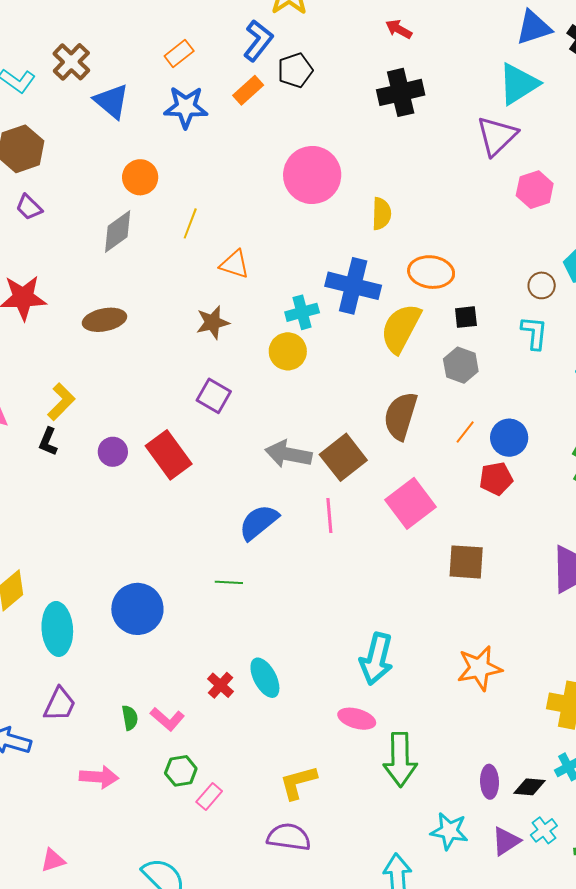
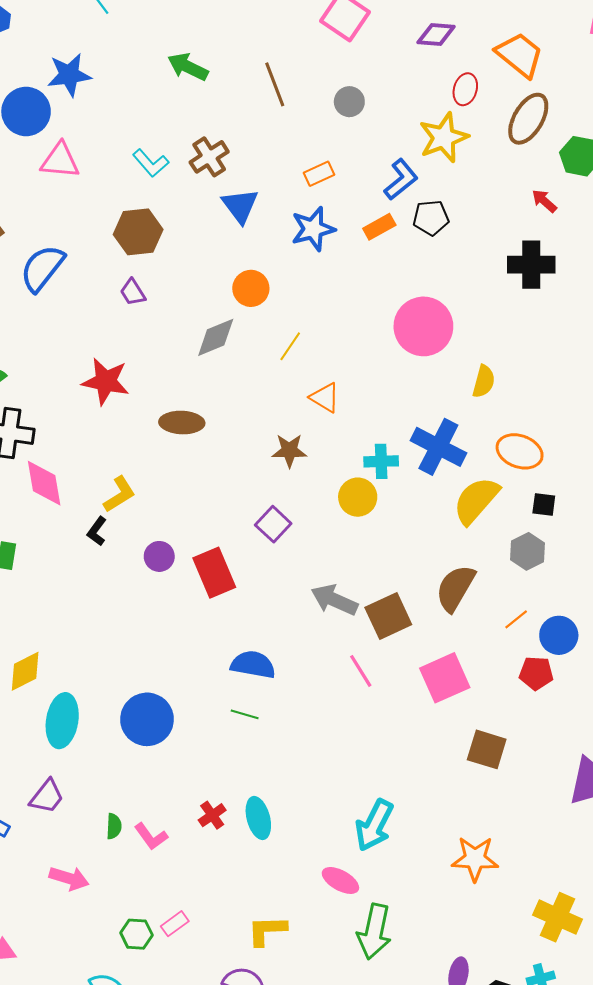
blue star: (186, 107) -> (313, 229), turned -30
pink line: (329, 515) -> (361, 671), turned -40
blue semicircle: (259, 522) -> (253, 665), moved, turned 36
green hexagon: (181, 771) -> (136, 934), moved

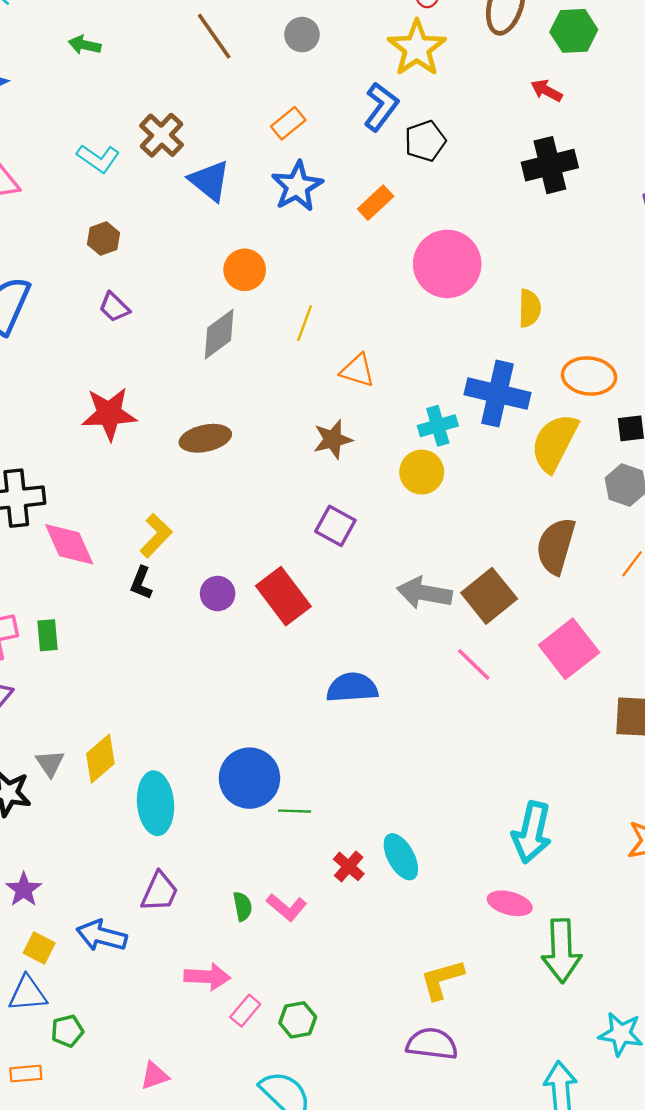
green arrow: (188, 67) -> (85, 45), moved, size x0.7
orange rectangle: (379, 227) -> (376, 203), moved
brown hexagon: (138, 232) -> (103, 238), size x0.6
green line: (245, 714) -> (295, 811), moved
pink rectangle: (175, 924) -> (245, 1011), moved

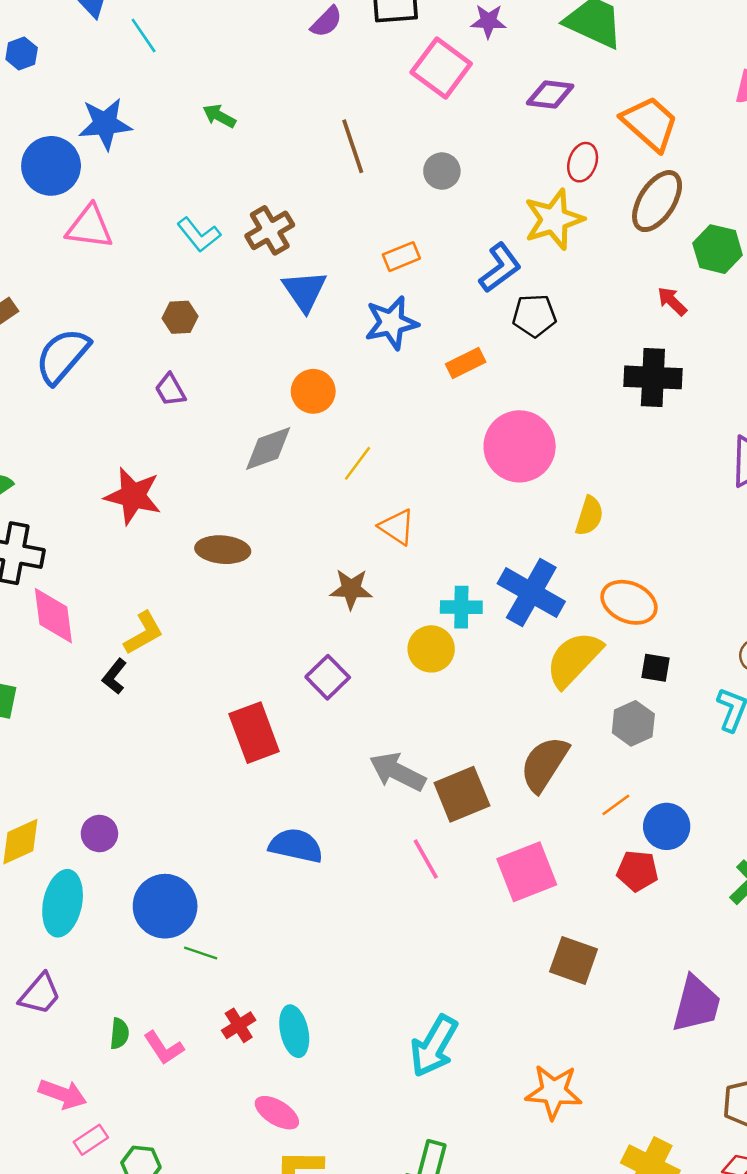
purple circle: (218, 594) -> (99, 834), moved
pink ellipse: (510, 903) -> (277, 1113), moved

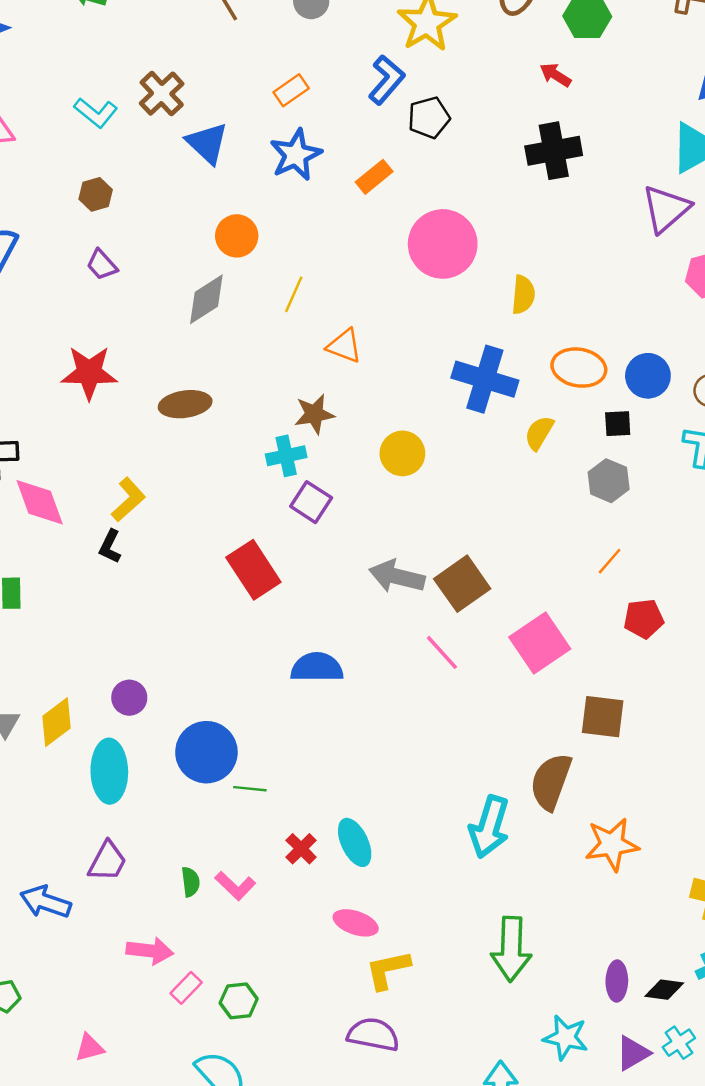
cyan cross: (461, 607) -> (286, 456), moved
yellow semicircle: (574, 659) -> (539, 433), size x0.6
brown semicircle: (544, 764) -> (551, 782), moved
blue circle: (667, 826) -> (648, 376), moved

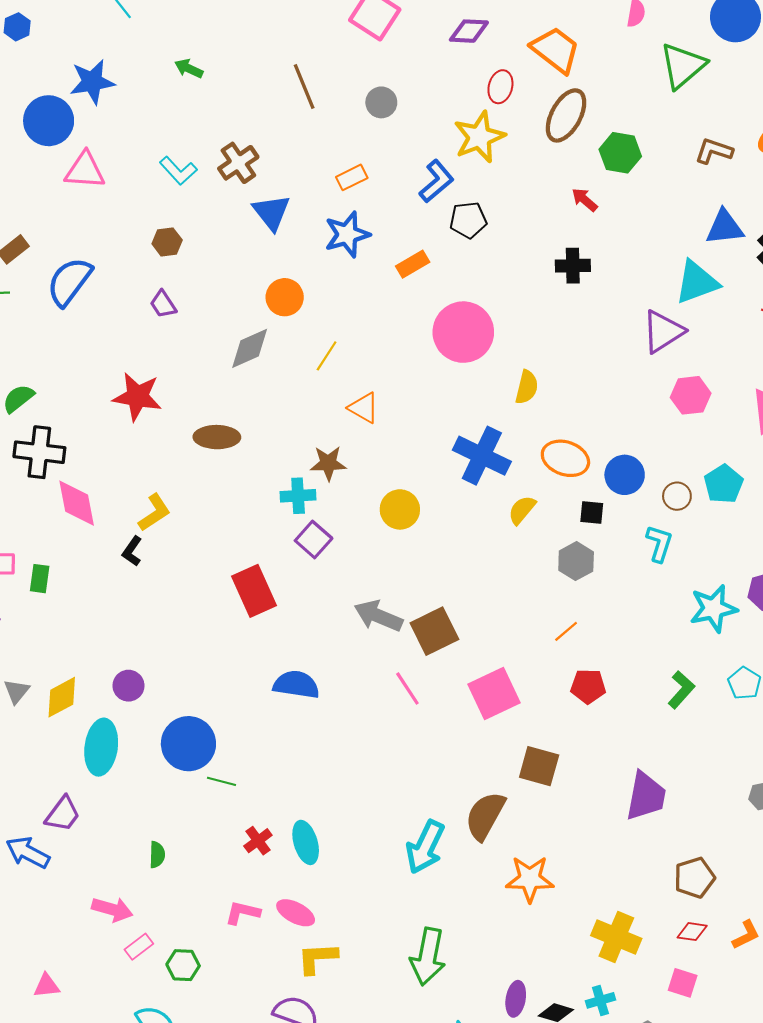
black cross: (554, 151) -> (573, 266), size x0.7
purple trapezoid: (107, 861) -> (63, 814), moved
pink L-shape: (235, 886) -> (243, 913), moved, turned 141

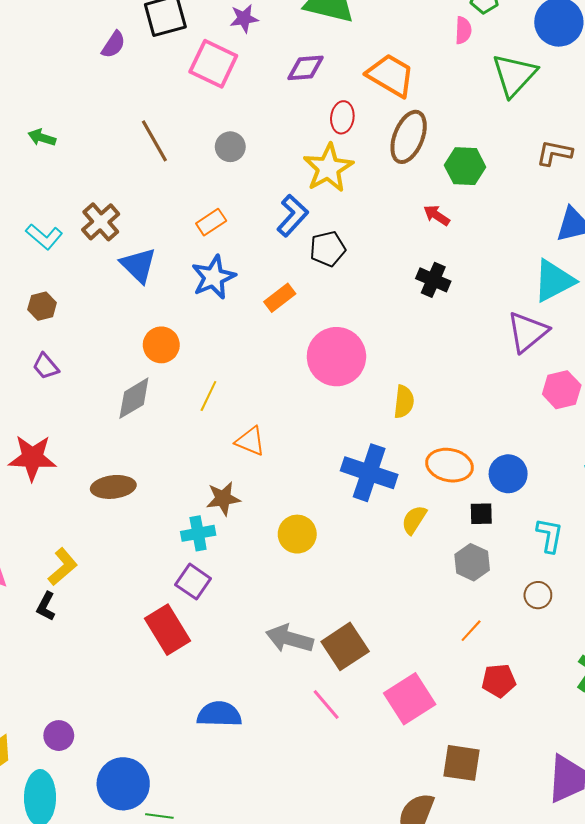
black cross: (573, 266) -> (433, 280), turned 32
brown circle: (677, 496) -> (538, 595), moved
purple square: (314, 540) -> (193, 582), moved

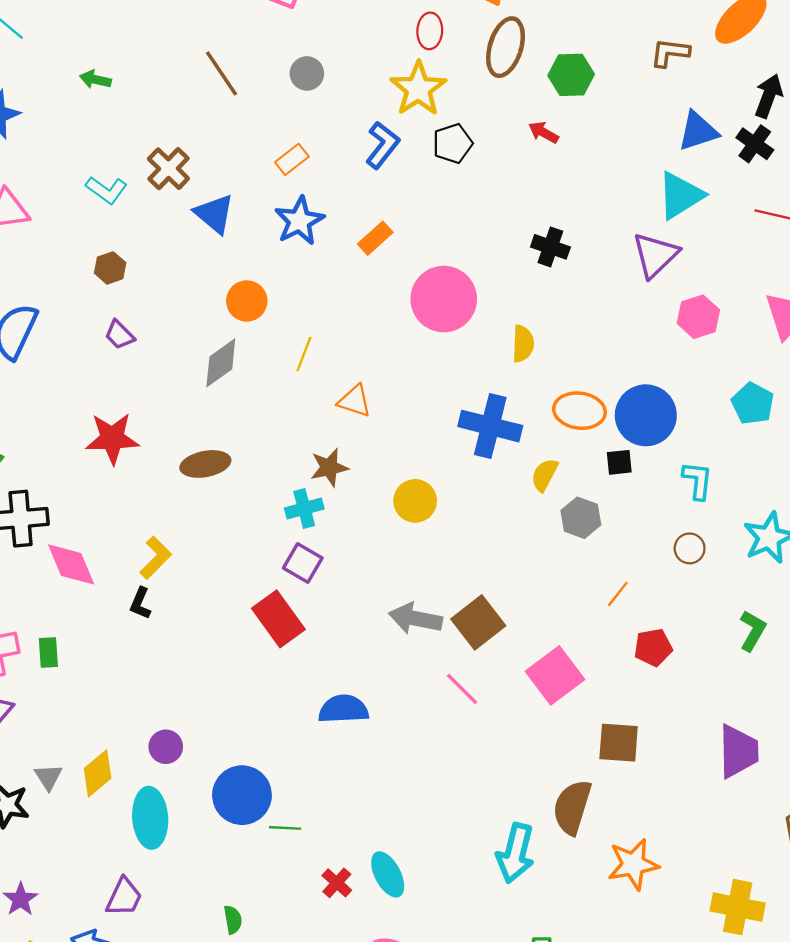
black pentagon: (328, 249) -> (453, 143), moved
black cross: (433, 280) -> (550, 247), moved
blue circle: (508, 474) -> (646, 415), size x1.4
gray hexagon: (472, 562) -> (581, 518), moved

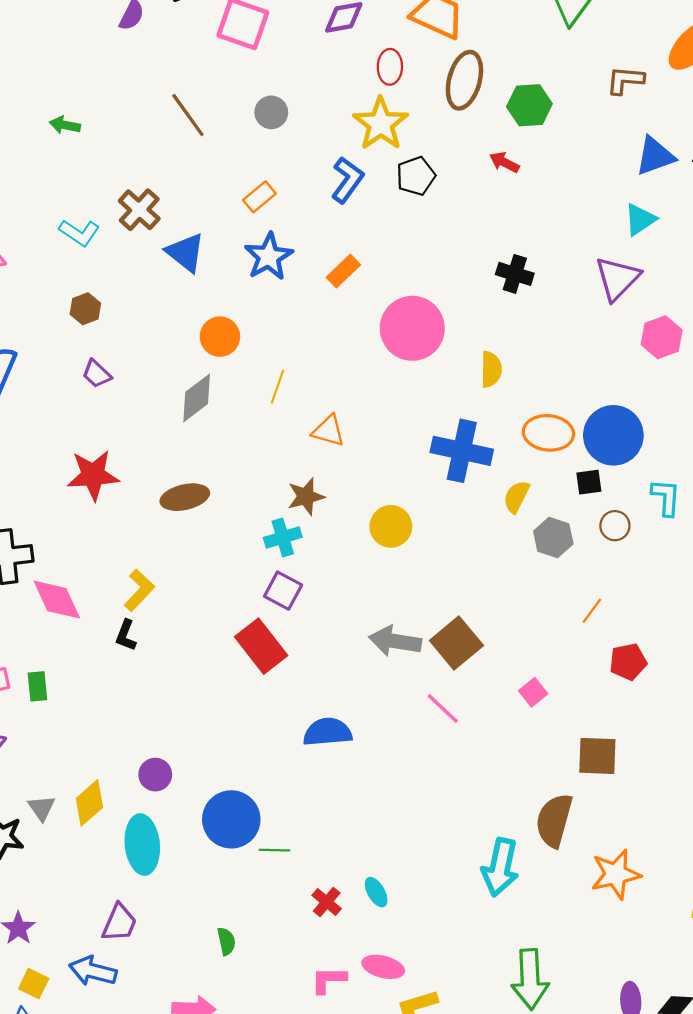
cyan triangle: (680, 195) -> (640, 219), size x0.7
brown circle: (690, 548) -> (615, 526), moved
pink square: (555, 675) -> (533, 692), size x0.5
cyan ellipse: (388, 874) -> (376, 892), size x0.7

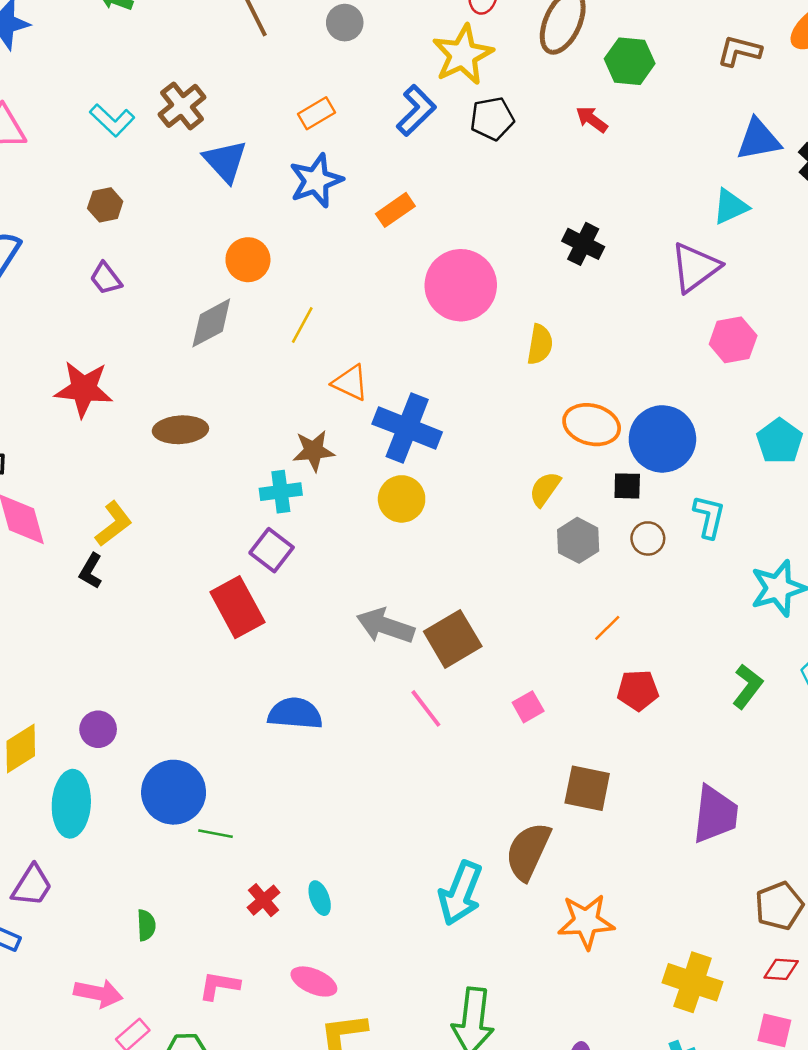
blue cross: (462, 451) -> (407, 428), moved
pink L-shape: (329, 980) -> (219, 986), moved

